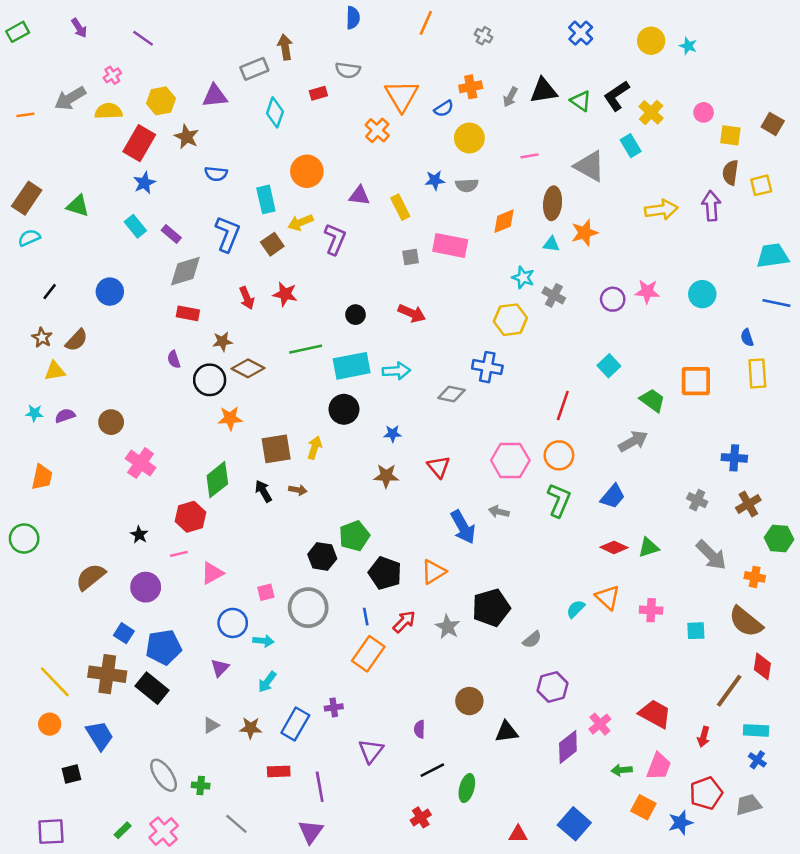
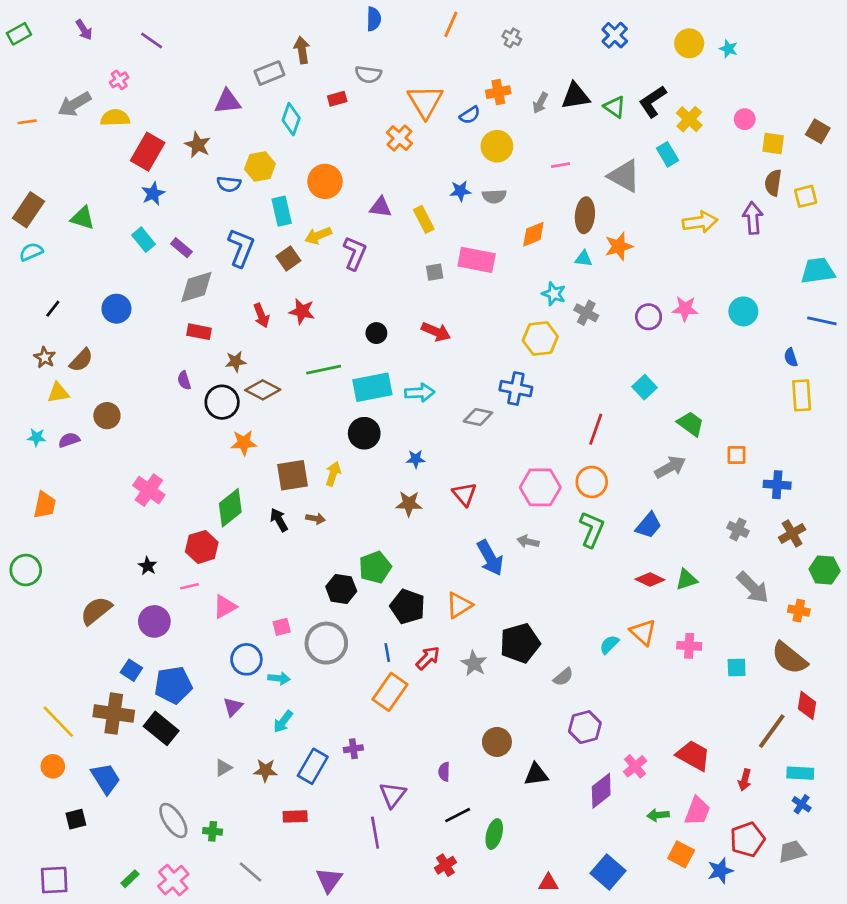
yellow hexagon: (161, 101) -> (260, 167), moved
orange square: (696, 381) -> (737, 455), moved, size x0.6
brown circle: (111, 422) -> (107, 416), moved
purple line: (320, 787) -> (375, 833), moved

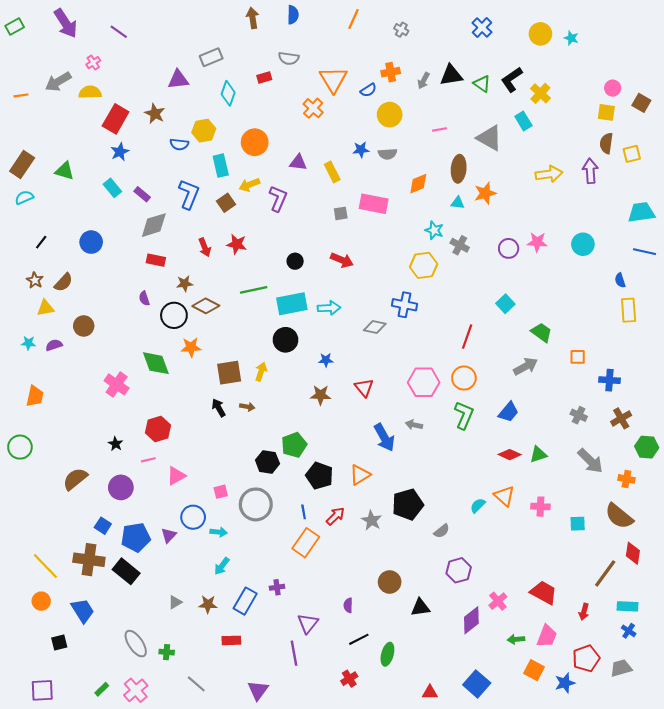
purple arrow: (84, 30) -> (66, 23), size x1.8
brown arrow: (302, 50) -> (253, 18), moved
pink circle: (745, 119) -> (613, 88), moved
green diamond: (230, 508) -> (156, 363), moved, turned -72
purple triangle: (233, 707) -> (169, 535), moved

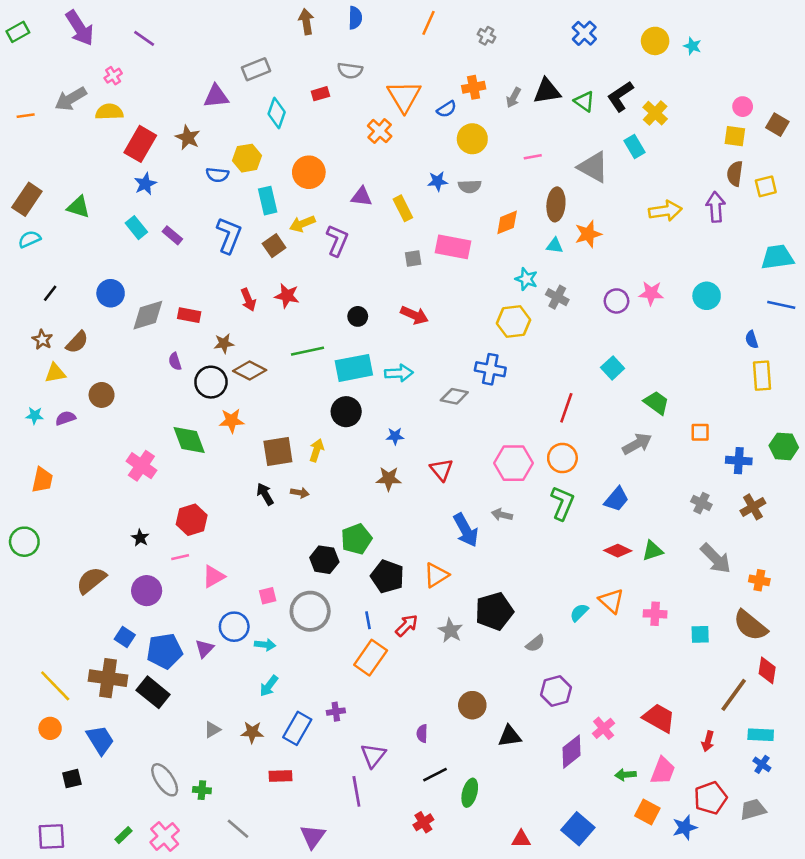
gray diamond: (154, 225) -> (148, 315), moved
green hexagon: (647, 447) -> (784, 446), moved

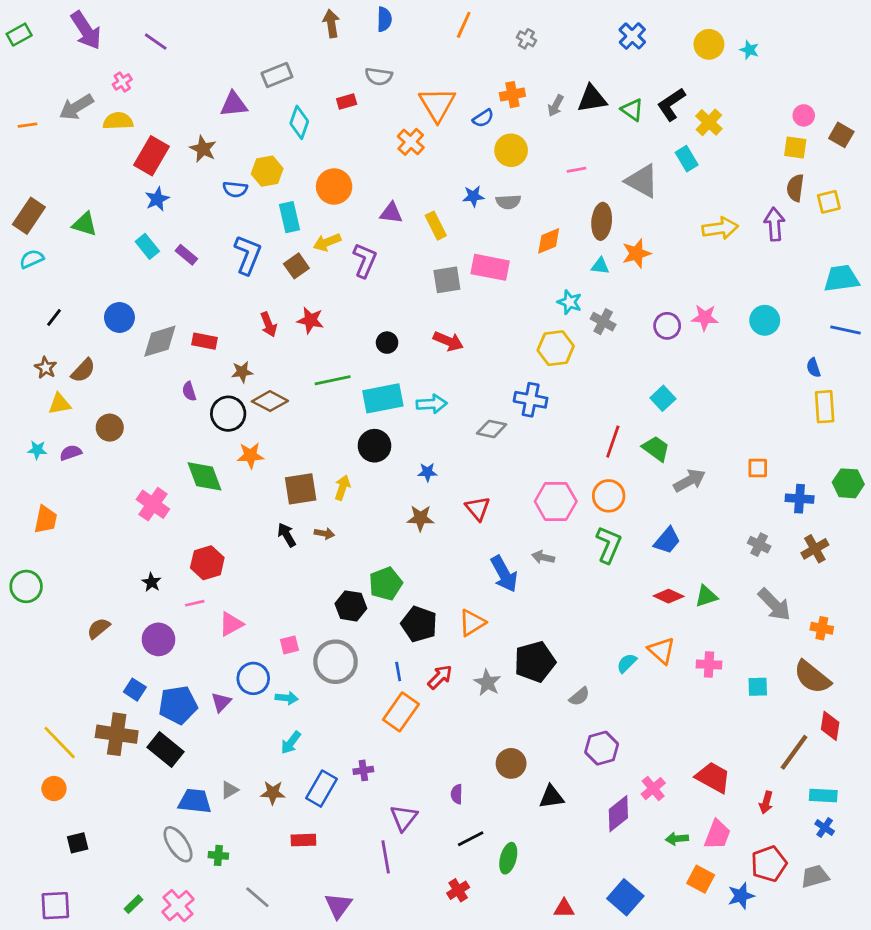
gray square: (413, 258) -> (447, 280), size x1.5
green trapezoid: (656, 403) -> (656, 448), moved
brown semicircle: (91, 580) -> (99, 628), size x0.7
blue trapezoid: (100, 740) -> (195, 801), moved, turned -52

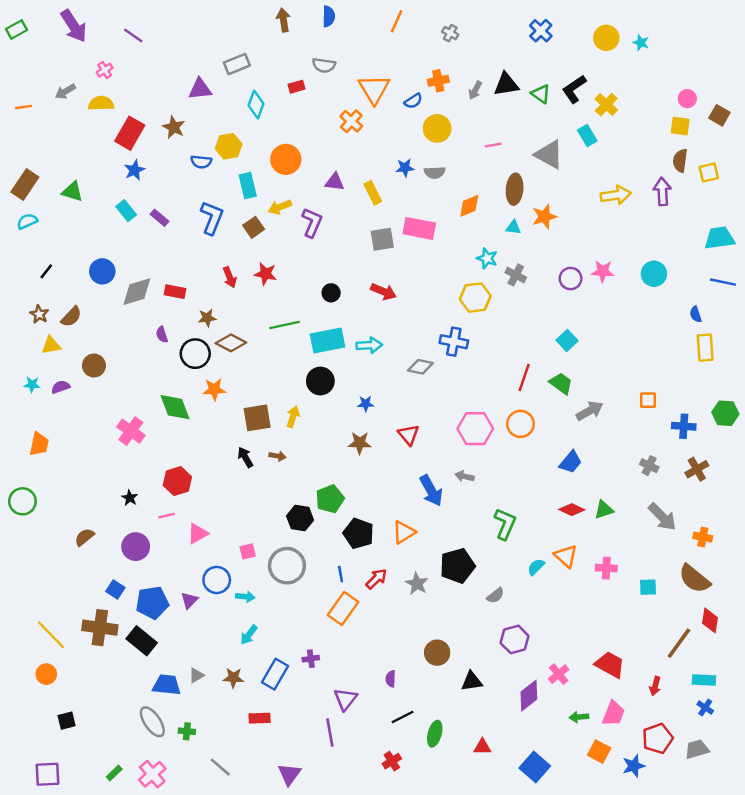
gray arrow: (76, 107) -> (65, 91), size x0.7
green L-shape: (609, 545) -> (505, 524), moved
red triangle: (564, 908) -> (482, 747), moved

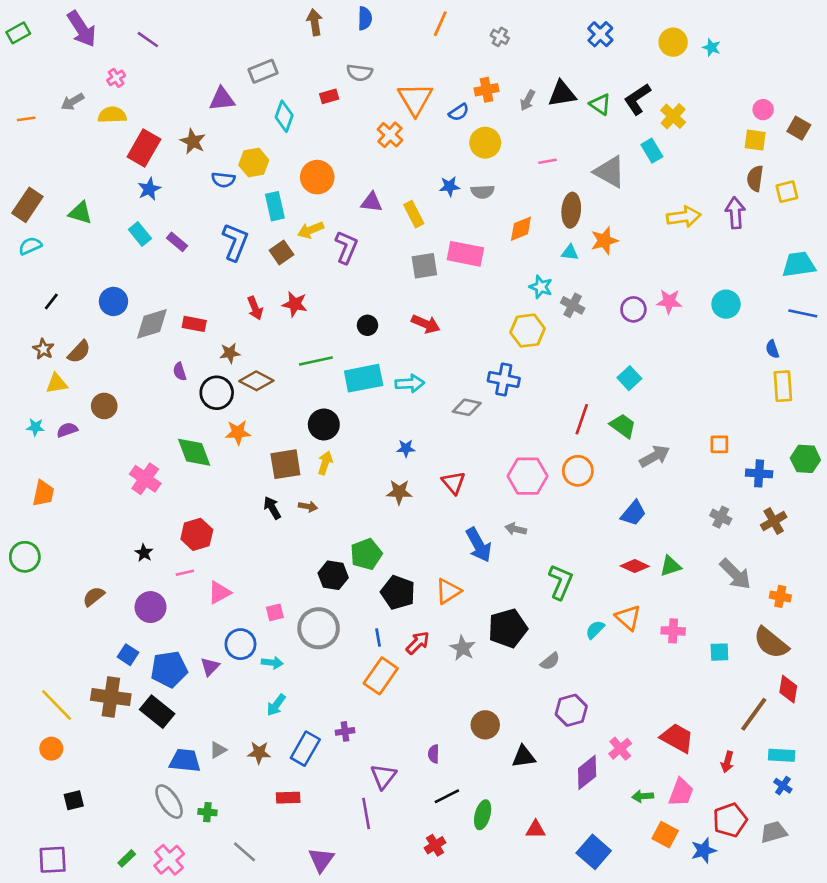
black circle: (320, 381) -> (324, 424), moved

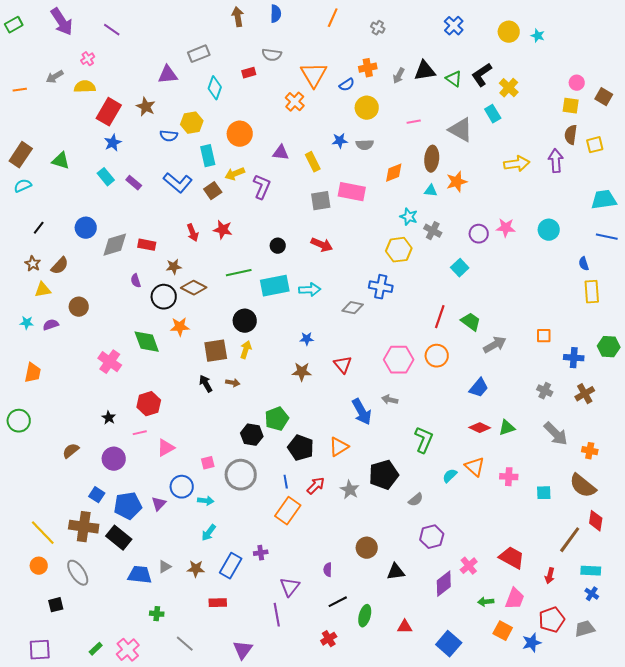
blue L-shape: (235, 242) -> (178, 183), turned 108
cyan square: (629, 378) -> (460, 268), moved
gray ellipse: (169, 802) -> (78, 573), moved

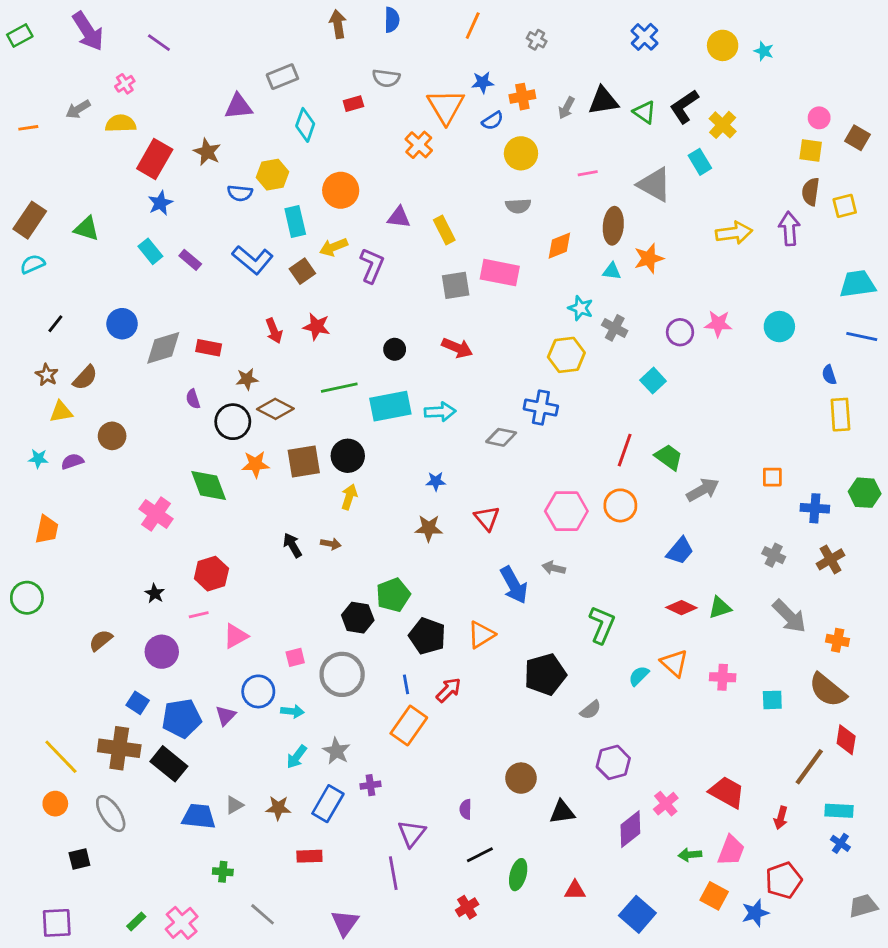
blue star: (340, 141) -> (483, 82), moved
brown square: (216, 351) -> (304, 461), moved
gray star: (350, 490) -> (336, 751), moved
gray trapezoid: (585, 629) -> (863, 906), moved

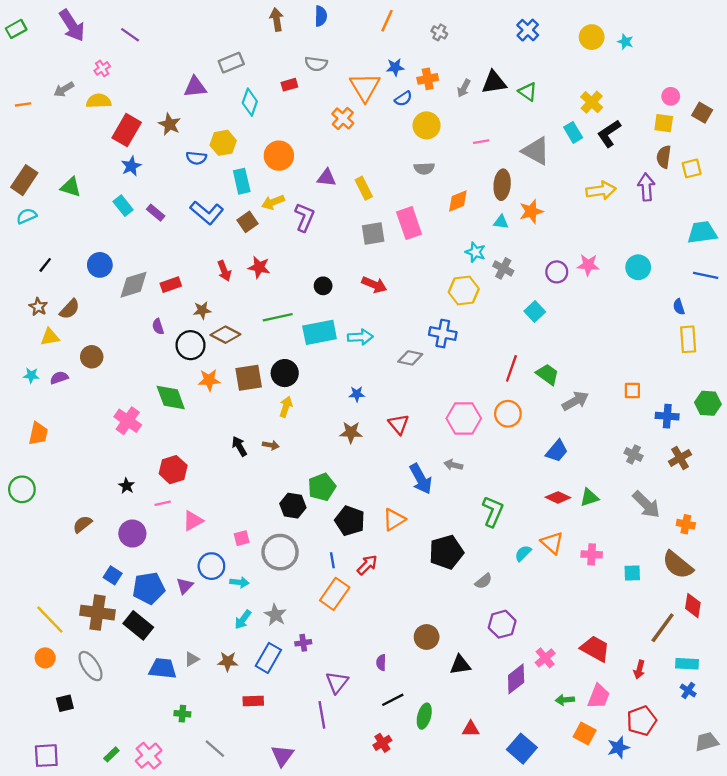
black L-shape: (684, 106) -> (609, 134), moved
pink rectangle: (500, 273) -> (409, 223), turned 60
red rectangle: (209, 348) -> (171, 285), turned -30

